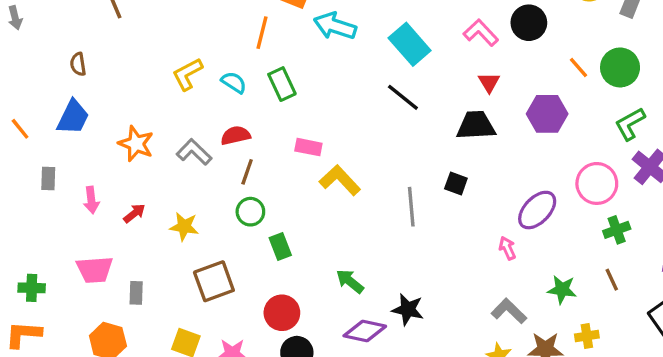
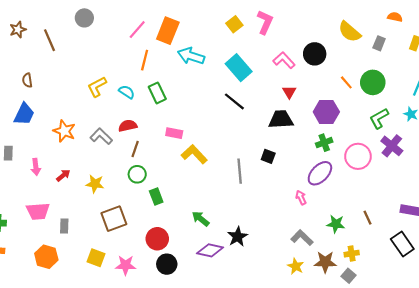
green cross: (617, 230) -> (324, 143), moved
black star: (408, 309) -> (238, 237), turned 30

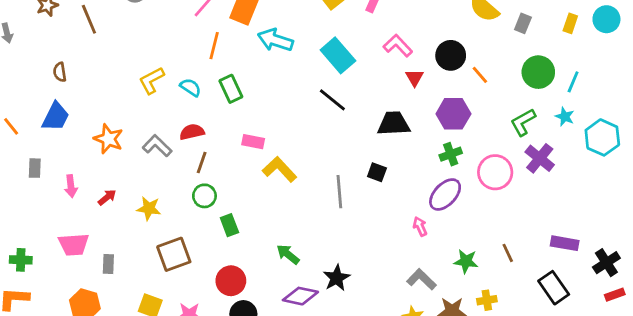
black circle: (315, 54) -> (451, 55), moved
green circle: (373, 82) -> (538, 72), moved
red triangle: (289, 92) -> (414, 78), moved

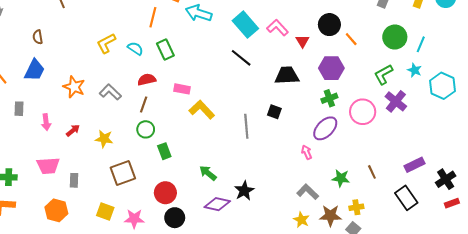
pink L-shape: (398, 46) -> (277, 28), moved
red semicircle: (192, 132) -> (147, 80), moved
purple rectangle: (565, 243) -> (415, 165), turned -36

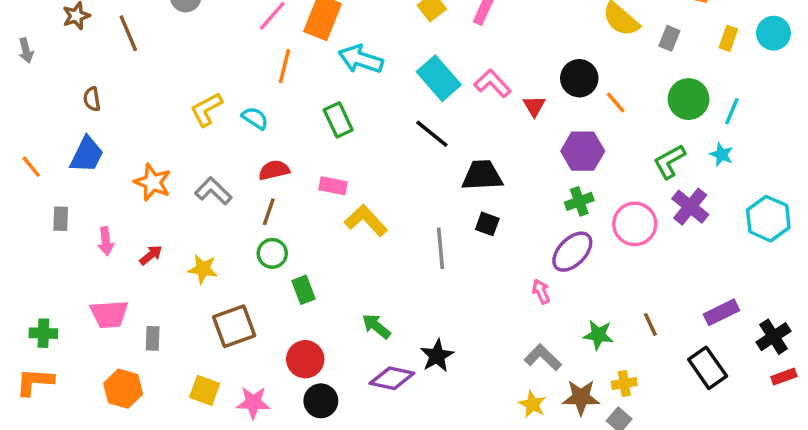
green rectangle: (165, 49) -> (338, 120), moved
black trapezoid: (287, 75) -> (482, 175), moved
cyan hexagon: (443, 86) -> (768, 219), moved

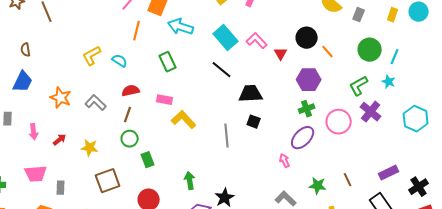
green arrow: (376, 326) -> (190, 181), turned 42

